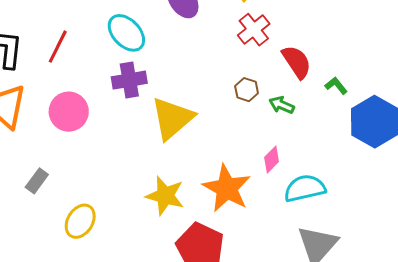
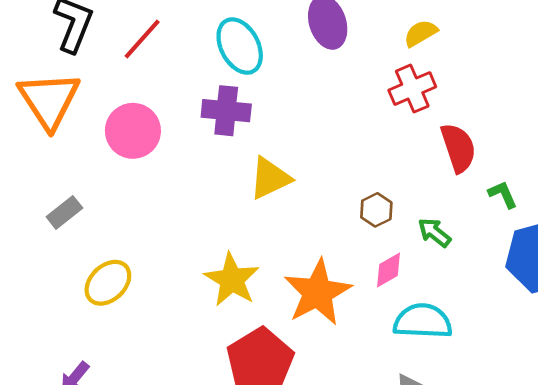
brown hexagon: (247, 90) -> (376, 210), moved
green arrow: (282, 105) -> (434, 233), moved
yellow triangle: (172, 118) -> (270, 178), size x0.7

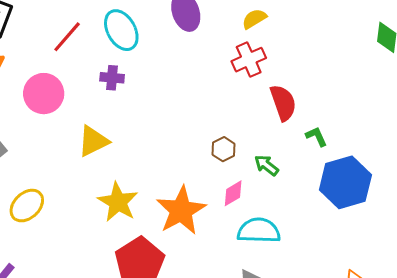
red line: (142, 39) -> (67, 37), moved
purple cross: (226, 111) -> (112, 78), size x0.7
yellow triangle: (270, 178) -> (93, 141), moved

